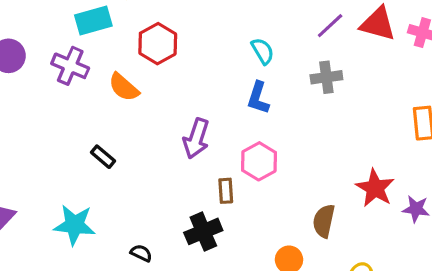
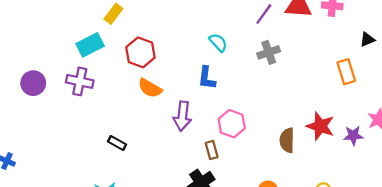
orange semicircle: (124, 87) -> (150, 88), moved
blue L-shape: (258, 98) -> (207, 78), moved
brown semicircle: (324, 221) -> (287, 140), moved

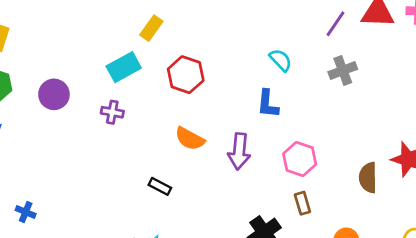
purple cross: (80, 81) -> (112, 112), size x0.7
purple circle: (33, 83) -> (54, 94), moved
orange semicircle: (150, 88) -> (190, 139), moved
brown rectangle: (212, 150) -> (302, 203), moved

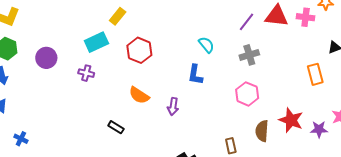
purple arrow: (239, 151) -> (173, 107), size x0.7
pink hexagon: (300, 159) -> (247, 94), moved
brown rectangle: (302, 203) -> (231, 146), moved

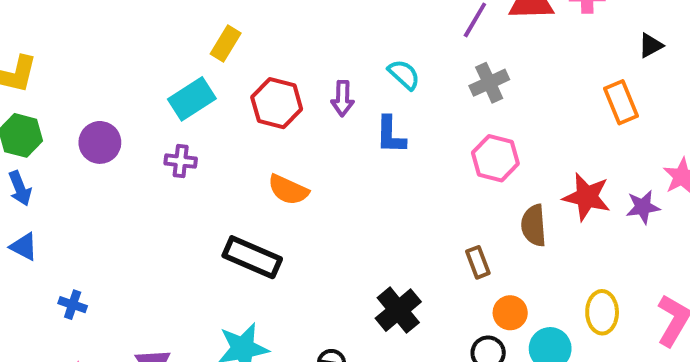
purple arrow: (173, 107) -> (343, 98), moved
black rectangle: (116, 127) -> (252, 257), size x1.8

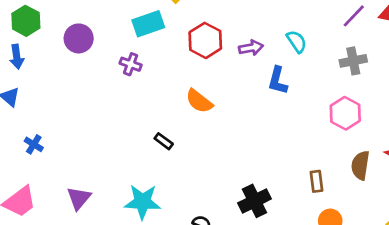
purple arrow: (343, 98) -> (251, 48), turned -115
black rectangle: (252, 257) -> (164, 141), size x0.5

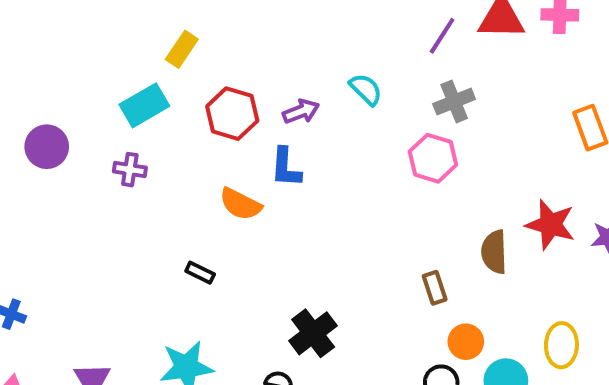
blue L-shape: (278, 80) -> (286, 168), moved
pink hexagon: (345, 113) -> (433, 158), moved
black cross: (254, 201) -> (313, 333), moved

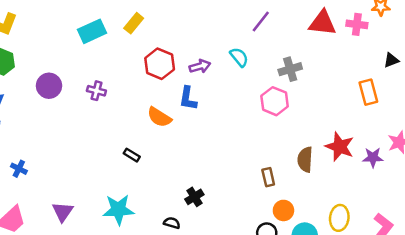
purple line: (442, 36) -> (261, 22), moved
cyan rectangle: (144, 105) -> (92, 31), moved
purple circle: (47, 147) -> (49, 86), moved
black cross: (313, 333) -> (194, 197), size x0.7

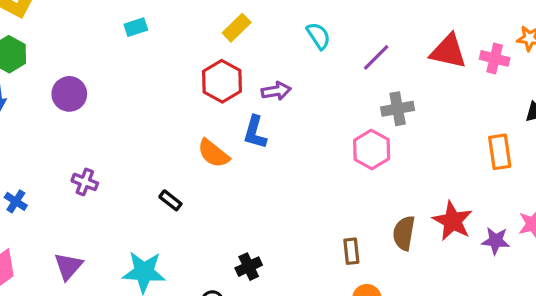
purple line: (261, 22) -> (376, 57), moved
yellow rectangle: (134, 23) -> (237, 28), moved
cyan rectangle: (92, 31) -> (136, 27), size x0.6
cyan semicircle: (239, 57) -> (318, 36), moved
purple cross: (96, 91) -> (85, 182), moved

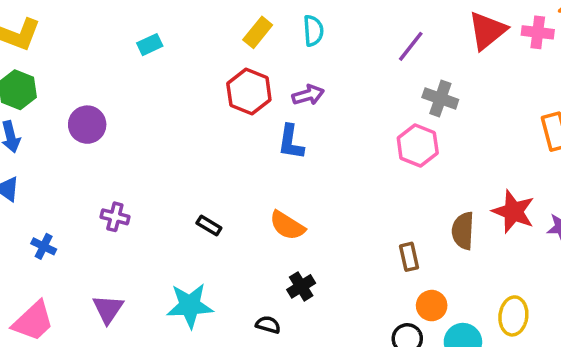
cyan semicircle: (318, 36) -> (313, 31), moved, turned 36
red triangle: (448, 51) -> (487, 31), turned -45
gray cross: (398, 109) -> (440, 98), turned 36
orange semicircle: (213, 153) -> (287, 226), moved

